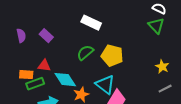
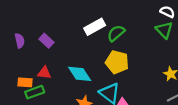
white rectangle: (91, 23) -> (95, 27), turned -54
green semicircle: (85, 53) -> (116, 33), moved
cyan diamond: (65, 80) -> (80, 74), moved

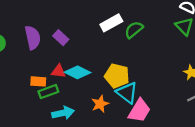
purple semicircle: (20, 41) -> (33, 38), size x1.5
yellow pentagon: (117, 62) -> (117, 76), moved
cyan diamond: (80, 74) -> (78, 72), moved, turned -30

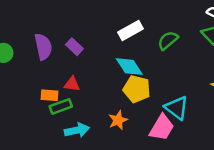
green semicircle: (134, 30) -> (168, 40), moved
cyan diamond: (78, 72) -> (129, 67), moved, turned 30
cyan triangle: (127, 93) -> (177, 108), moved

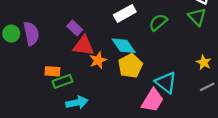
purple semicircle: (43, 47) -> (31, 34), moved
red triangle: (72, 84) -> (84, 46), moved, size x1.5
yellow pentagon: (137, 89) -> (130, 66), turned 30
orange star: (118, 120) -> (98, 60), moved

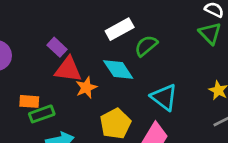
green semicircle: (158, 22) -> (146, 46), moved
yellow pentagon: (130, 66) -> (115, 124), moved
cyan triangle: (166, 82) -> (164, 97), moved

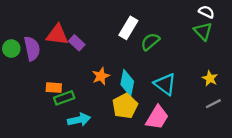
white rectangle: (120, 29) -> (128, 28), turned -30
red triangle: (68, 69) -> (57, 35), moved
cyan diamond: (118, 69) -> (127, 83), moved, turned 45

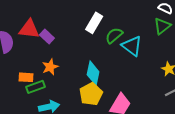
green triangle: (203, 31) -> (162, 26), turned 36
orange star: (101, 76) -> (50, 67), moved
cyan triangle: (165, 84) -> (132, 46), moved

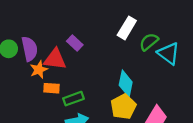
red triangle: (29, 29) -> (55, 59), moved
orange star: (50, 67) -> (39, 70), moved
green rectangle: (35, 87) -> (74, 99), moved

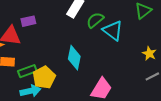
purple rectangle: (75, 43) -> (28, 21), turned -56
yellow pentagon: (123, 107) -> (44, 77), moved

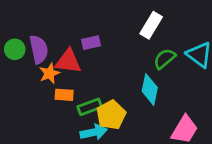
green semicircle: (95, 20) -> (164, 59), moved

